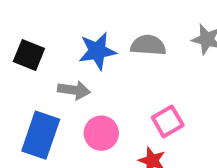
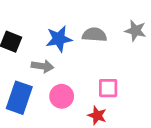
pink square: (168, 121) -> (108, 88), turned 30

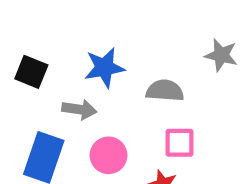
gray semicircle: (94, 35) -> (165, 91), moved

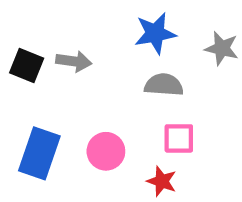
blue star: (104, 68) -> (155, 33), moved
gray arrow: (79, 109) -> (74, 61), moved

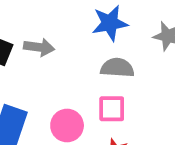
pink square: (179, 138) -> (112, 109), moved

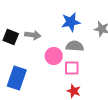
pink circle: (67, 125) -> (54, 56), moved

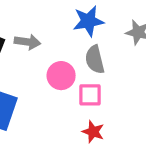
gray semicircle: (75, 46) -> (95, 60), turned -108

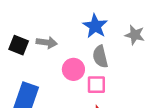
blue star: (88, 21) -> (95, 26), turned -30

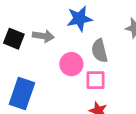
blue star: (95, 26) -> (79, 19), moved, turned 30

